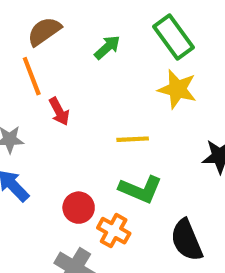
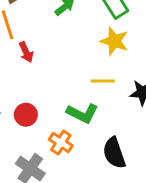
yellow line: (133, 139) -> (103, 81), moved
red circle: (79, 208) -> (26, 115), moved

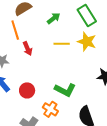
yellow line: (103, 81) -> (62, 44), moved

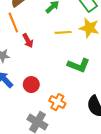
green L-shape: (65, 90) -> (79, 65), moved

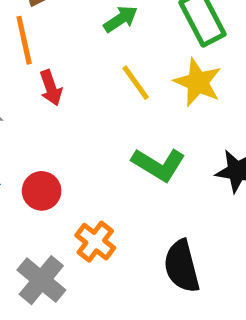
yellow line: (63, 32) -> (136, 83), turned 49

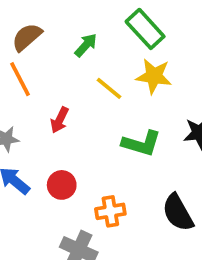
red arrow: (51, 88) -> (60, 120), moved, turned 60
orange cross: (95, 242) -> (110, 211), turned -32

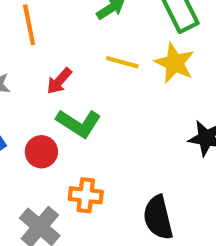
yellow line: (109, 88) -> (122, 62), turned -40
green L-shape: (141, 143) -> (79, 123), moved

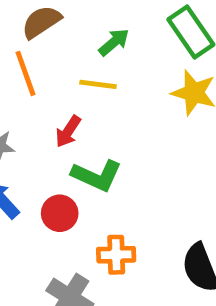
yellow line: (122, 62) -> (98, 84), moved

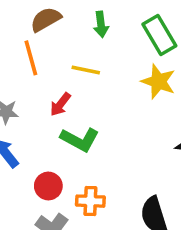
green arrow: (114, 42) -> (101, 24), moved, turned 120
red circle: (60, 213) -> (48, 186), moved

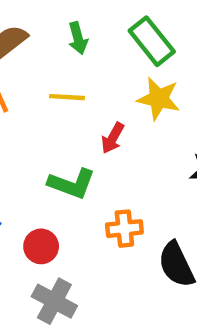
red arrow: (60, 104) -> (113, 138), moved
orange cross: (90, 201) -> (124, 229), moved

